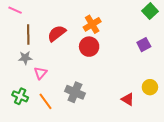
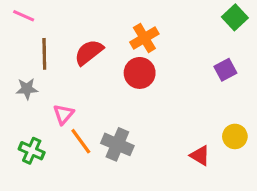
gray star: (25, 58) -> (27, 89), moved
orange line: (45, 101) -> (81, 141), moved

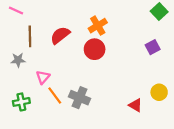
green cross: (32, 151) -> (21, 102), turned -35

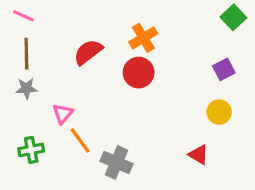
brown line: (30, 36) -> (26, 54), moved
yellow circle: (159, 92) -> (219, 112), moved
gray cross: (79, 98) -> (116, 163), moved

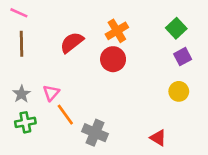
green square: (233, 17) -> (176, 28), moved
gray star: (26, 88) -> (22, 94), moved, turned -30
red triangle: (199, 155) -> (158, 138), moved

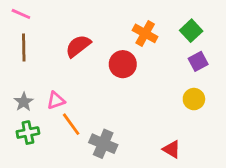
orange cross: (117, 31) -> (145, 33), moved, turned -30
pink triangle: (51, 93) -> (56, 100), turned 30

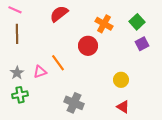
red semicircle: (78, 46) -> (59, 14), moved
yellow circle: (194, 99) -> (121, 80), moved
orange line: (71, 124) -> (58, 63), moved

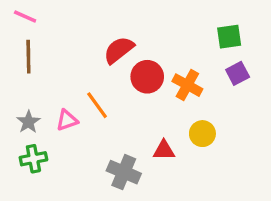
red semicircle: (59, 14) -> (119, 50), moved
green square: (137, 22) -> (229, 37), turned 35
orange cross: (104, 24) -> (187, 85), moved
red triangle: (123, 107) -> (164, 150), moved, turned -32

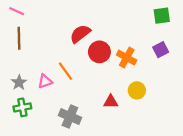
green square: (229, 37) -> (162, 16), moved
gray cross: (124, 172) -> (70, 117), moved

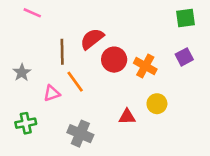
pink line: (17, 11) -> (32, 13), moved
brown line: (19, 38) -> (62, 52), moved
gray star: (19, 82) -> (22, 73), moved

